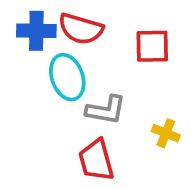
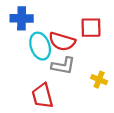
red semicircle: (81, 29) -> (62, 41), moved
red trapezoid: (96, 160) -> (42, 96), moved

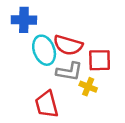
red square: (91, 28) -> (100, 60), moved
yellow cross: (99, 80) -> (88, 87), moved

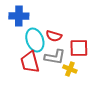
red semicircle: (68, 45) -> (54, 36), size x0.7
red trapezoid: (47, 104) -> (30, 62), moved

